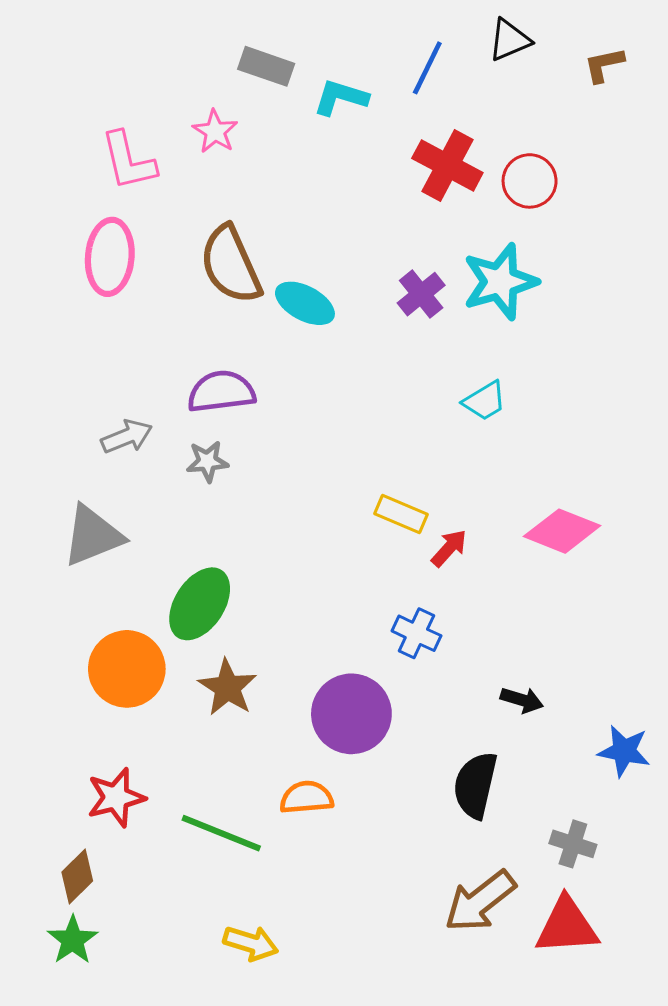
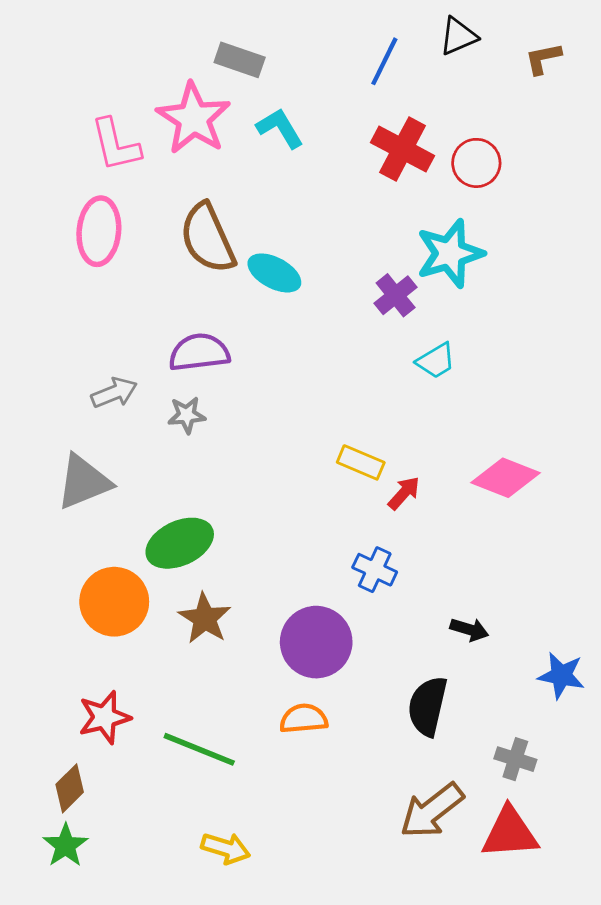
cyan L-shape: (341, 97) -> (280, 128), moved, turned 42
pink star: (215, 131) -> (194, 118), size x1.8
purple cross: (421, 294) -> (396, 295), moved
green ellipse: (200, 604) -> (180, 543), turned 32
orange semicircle: (307, 797) -> (304, 719), moved

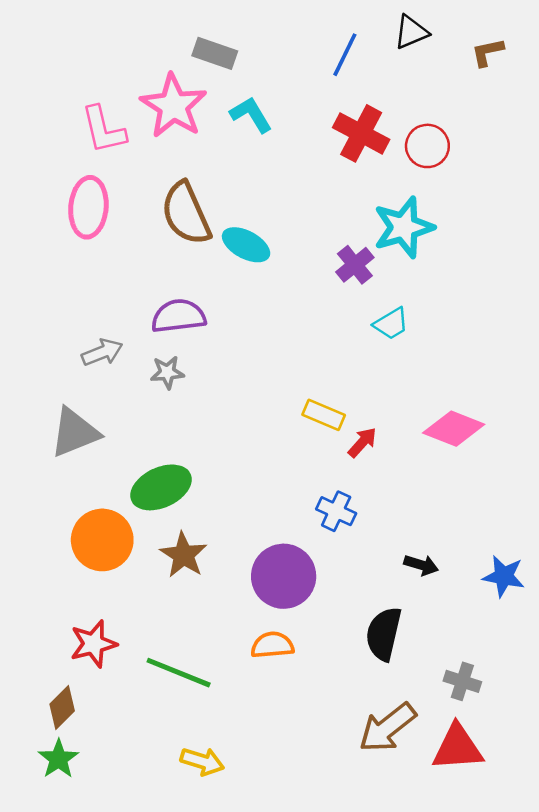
blue star: (561, 676) -> (504, 576), moved

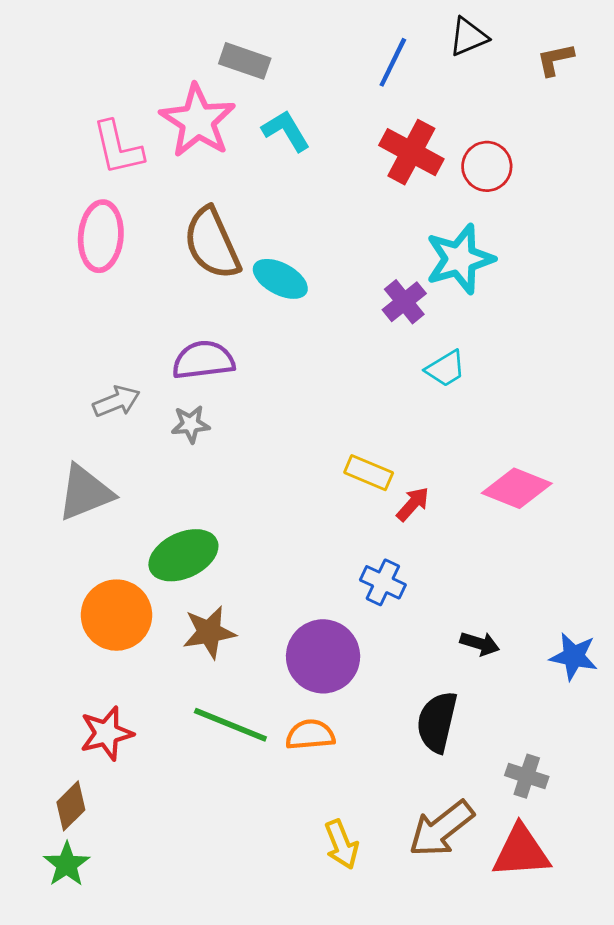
brown star: (184, 555) -> (209, 632), turned 30
green line: (179, 673) -> (230, 725), moved
yellow arrow: (202, 761) -> (342, 844), moved, turned 51

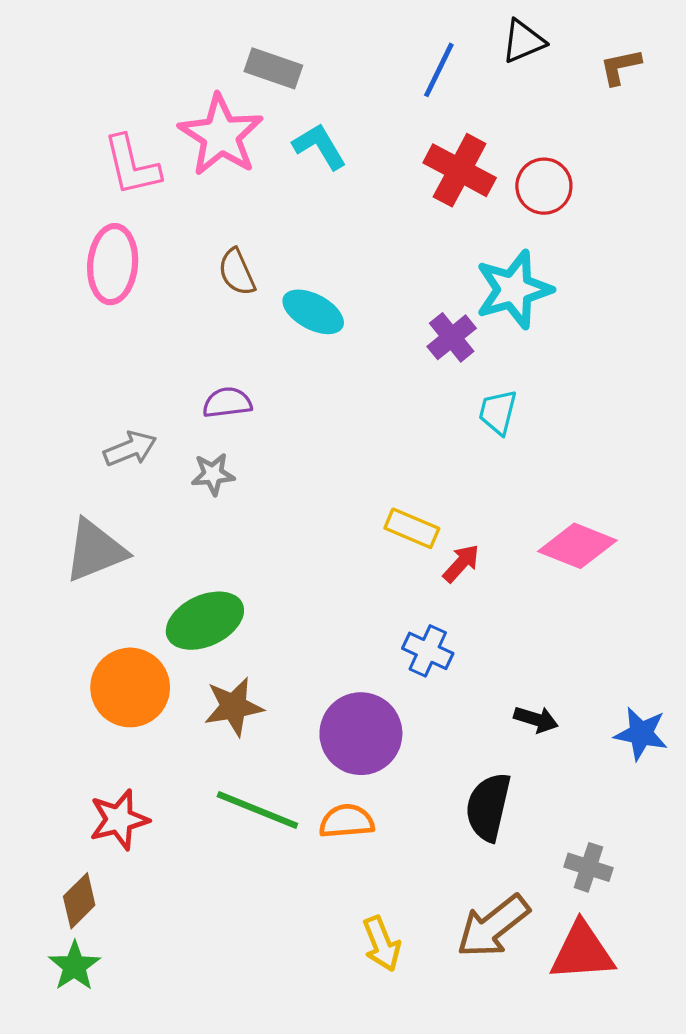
brown semicircle: (212, 243) -> (237, 272), size x0.6
purple semicircle: (203, 360) -> (227, 403), size x0.7
cyan trapezoid: (446, 369) -> (498, 412), turned 135

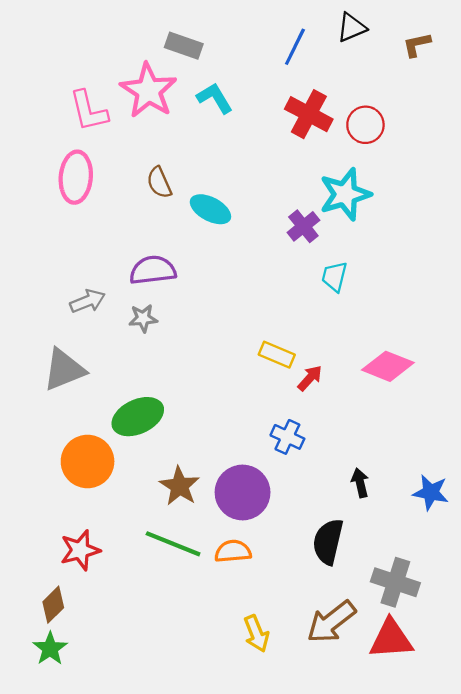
purple semicircle: (227, 403) -> (153, 270), size x1.4
brown star: (234, 707) -> (179, 486), moved, turned -30
black arrow: (536, 719) -> (360, 483), turned -120
gray cross: (589, 867) -> (395, 582), size x1.5

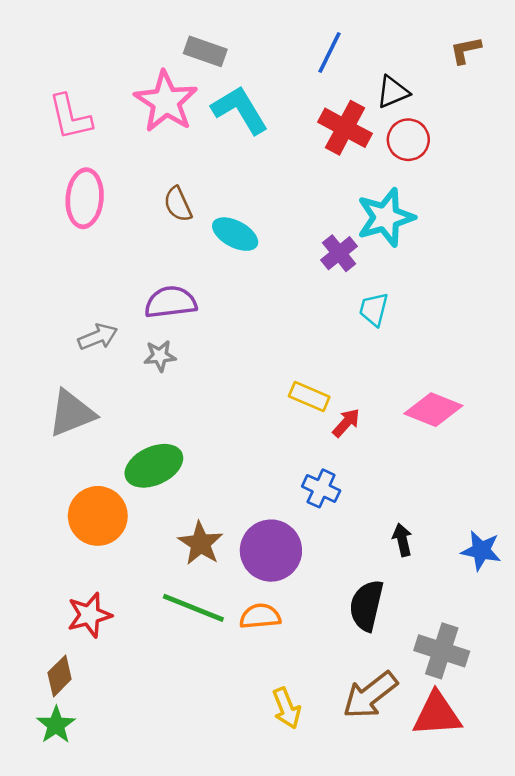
black triangle: (352, 28) -> (393, 92), moved
cyan L-shape: (215, 98) -> (240, 110), size x1.4
pink L-shape: (89, 111) -> (70, 117), moved

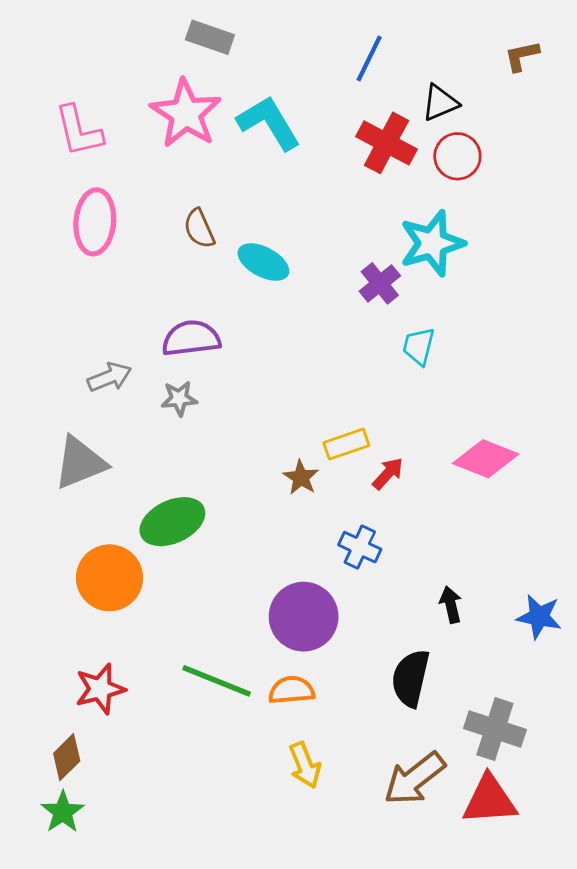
gray rectangle: (205, 51) -> (210, 37), moved
yellow rectangle: (309, 396) -> (346, 444), turned -42
brown star: (200, 543) -> (301, 477), moved, size x0.7
yellow arrow: (286, 708) -> (305, 765), moved

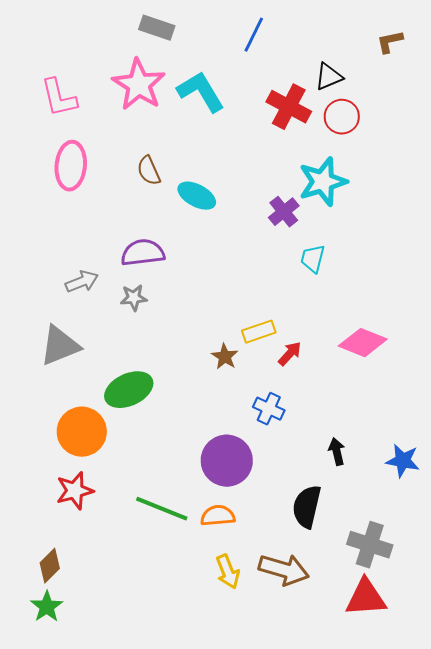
blue line: (369, 59) -> (254, 35), moved
red star: (100, 689) -> (75, 491), moved
brown arrow: (415, 779) -> (284, 570), moved, turned -126

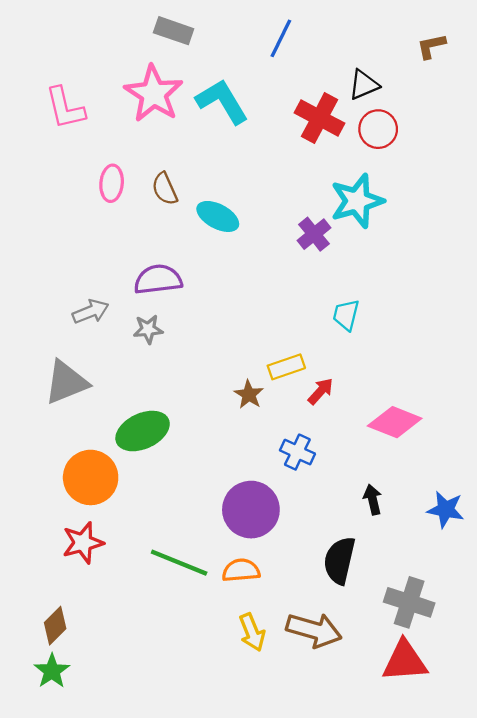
pink ellipse: (71, 166) -> (112, 183), moved, size x0.7
cyan trapezoid: (313, 259) -> (346, 315), moved
pink diamond: (363, 343) -> (395, 422), moved

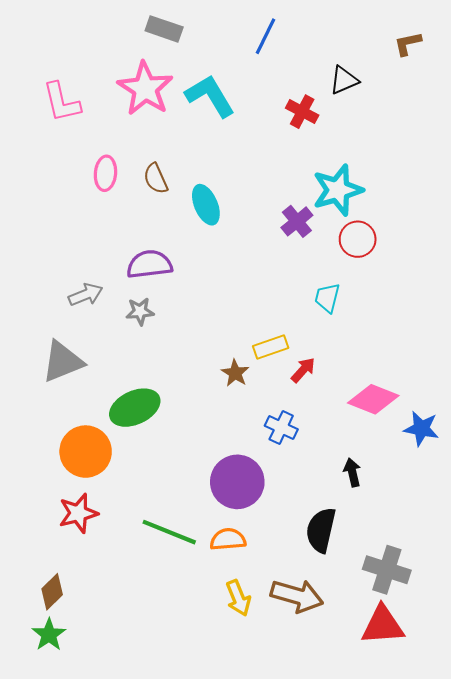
red cross: (320, 118) -> (302, 112), size x0.7
red circle: (378, 129) -> (358, 239), moved
cyan ellipse: (218, 216) -> (206, 205), turned 39
blue star: (446, 510) -> (421, 429), moved

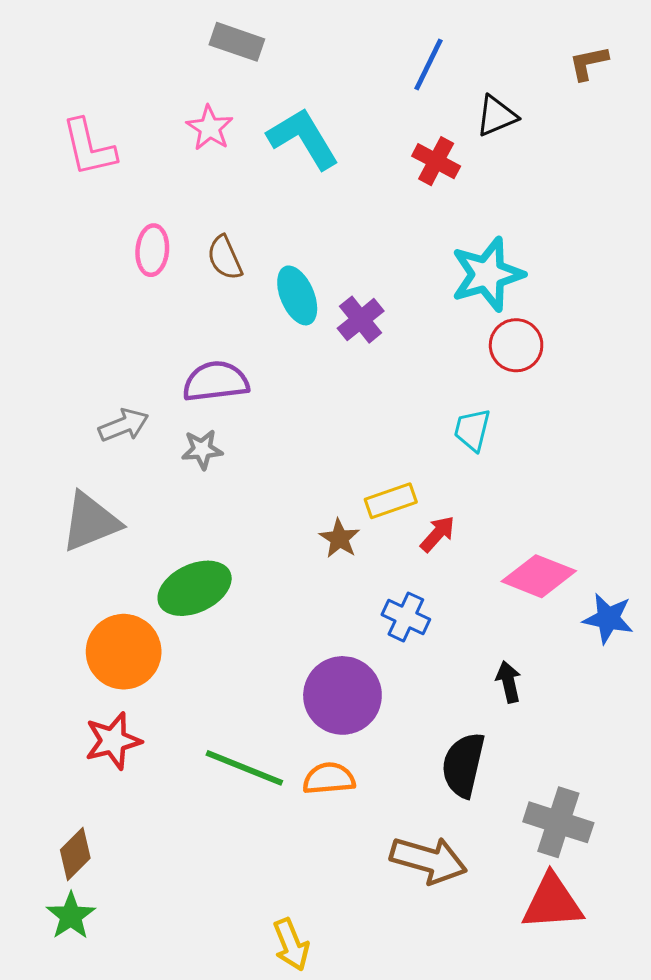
blue line: (266, 36) -> (429, 64), moved
pink star: (145, 89) -> (210, 128), size x0.6
purple cross: (297, 221) -> (361, 320), moved
yellow arrow: (238, 598) -> (291, 945), moved

